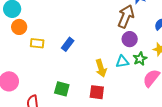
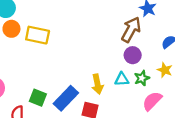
yellow rectangle: (37, 43) -> (38, 35), moved, size x1.5
blue rectangle: (68, 44) -> (66, 98), moved, size x1.6
green square: (62, 89) -> (38, 98), moved

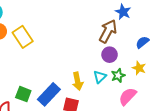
yellow rectangle: (38, 35) -> (23, 37), turned 45
cyan triangle: (122, 79) -> (100, 77), turned -40

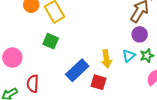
green square: (23, 94) -> (51, 41), moved

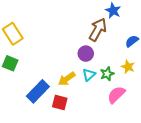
purple circle: (140, 34) -> (86, 54), moved
yellow arrow: (106, 59) -> (67, 79), turned 66

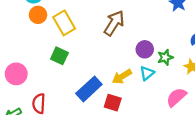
brown arrow: (98, 30) -> (114, 23), moved
green star: (107, 74) -> (165, 57), moved

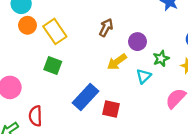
brown arrow: (114, 23) -> (106, 28), size x0.7
purple circle: (145, 49) -> (137, 42), moved
yellow arrow: (122, 77) -> (117, 62), moved

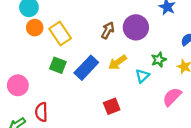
purple circle: (137, 42) -> (136, 27), moved, size x1.5
blue rectangle: (86, 97) -> (86, 68), moved
red square: (111, 109) -> (112, 106), turned -35

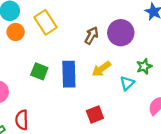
yellow rectangle: (60, 34) -> (46, 22), moved
blue rectangle: (86, 68) -> (69, 74), turned -45

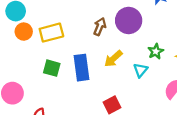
yellow rectangle: (46, 22) -> (51, 33), moved, turned -65

